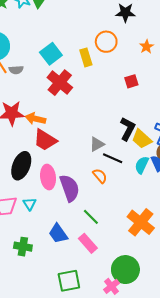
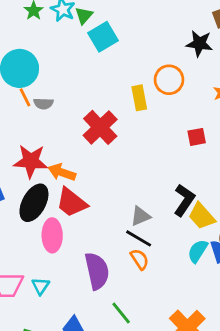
cyan square: (51, 54) -> (103, 37), moved
black line: (113, 158) -> (139, 238), moved
black ellipse: (21, 166) -> (34, 203), moved
pink ellipse: (48, 177) -> (52, 235), moved

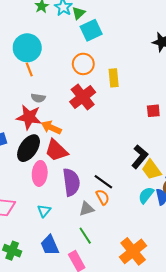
orange circle: (169, 80) -> (83, 64), moved
gray semicircle: (43, 104) -> (38, 98), moved
gray triangle: (140, 216) -> (87, 209), moved
purple semicircle: (97, 271) -> (71, 182), moved
cyan triangle: (41, 286) -> (44, 211), moved

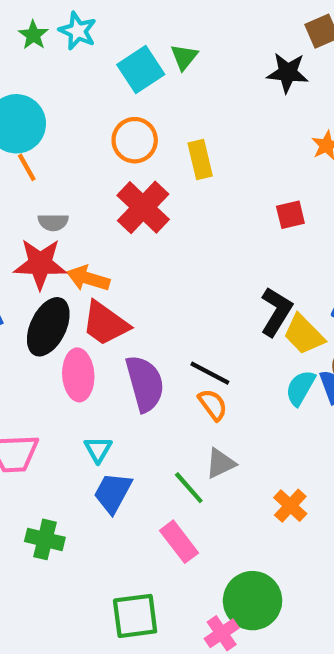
green triangle: (79, 13) -> (184, 57), moved
gray triangle: (87, 209) -> (220, 463), moved
blue trapezoid: (50, 245) -> (113, 493), moved, turned 60
orange cross: (133, 251) -> (290, 506), size x0.6

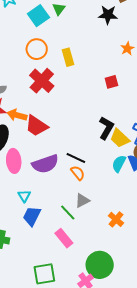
red trapezoid: (105, 324) -> (36, 126), moved
purple semicircle: (145, 383) -> (45, 164), turned 88

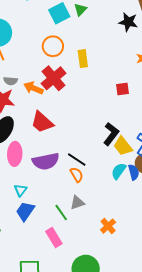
orange arrow: (17, 115) -> (33, 88), moved

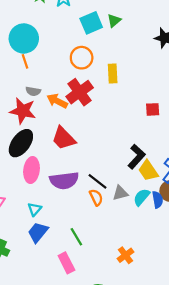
gray triangle: (77, 203) -> (120, 193), moved

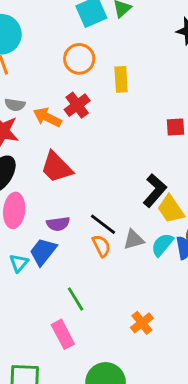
red cross: (80, 92) -> (77, 105), size x0.7
purple semicircle: (64, 180) -> (58, 224), size x0.6
blue trapezoid: (38, 232) -> (43, 252), moved

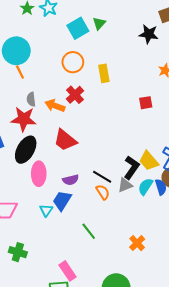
gray semicircle: (15, 105) -> (31, 99), turned 80
black L-shape: (155, 191) -> (132, 168), moved
pink rectangle: (63, 334) -> (68, 271), moved

